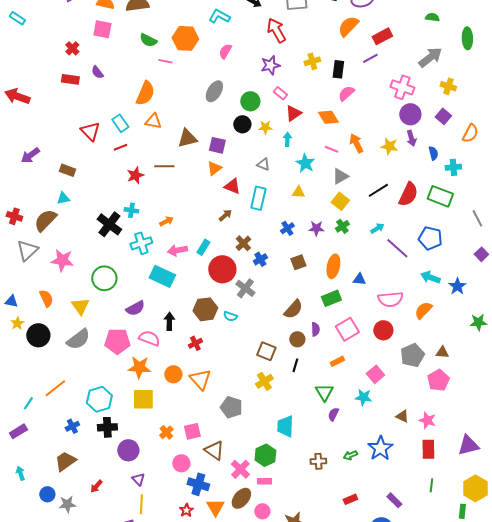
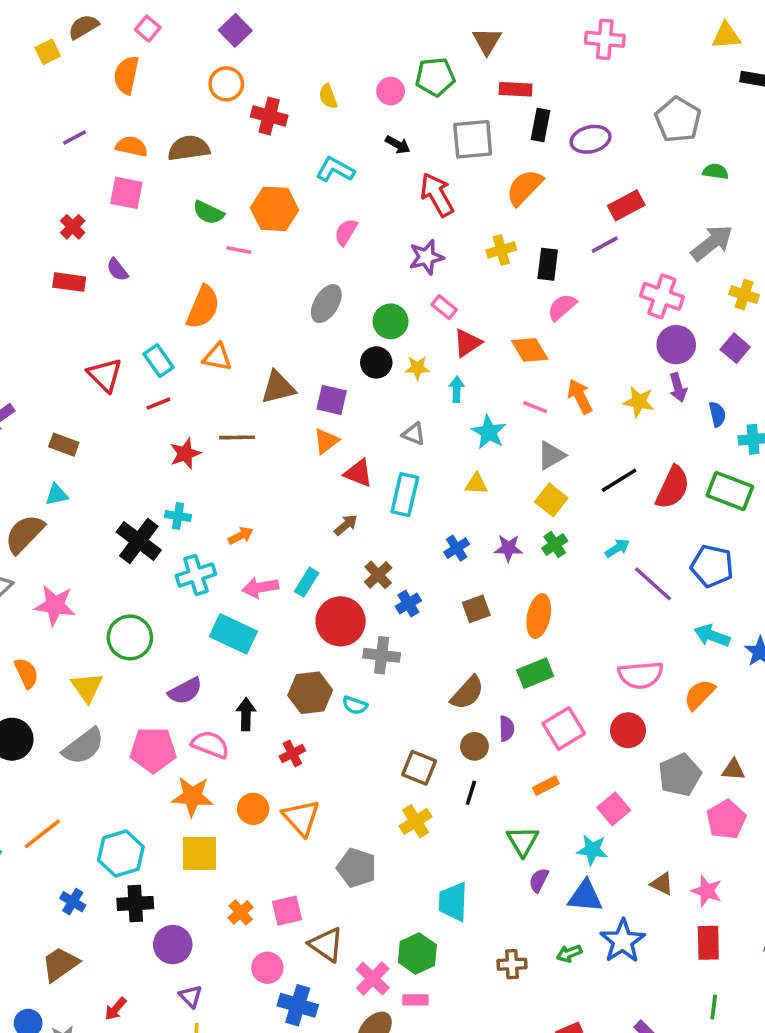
orange semicircle: (348, 26) -> (524, 187), moved
blue triangle: (359, 279) -> (585, 896), moved, size x1.5
gray cross: (245, 288) -> (382, 655), turned -30
blue cross: (72, 426) -> (73, 902), turned -32

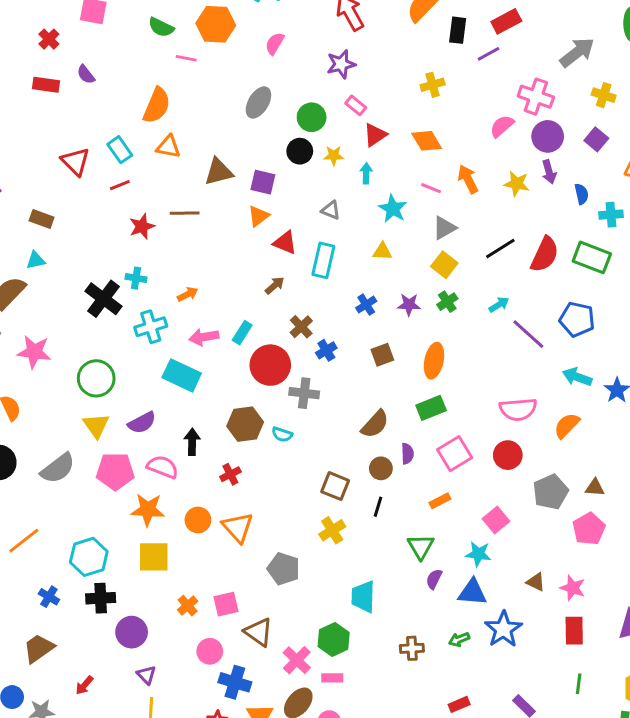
yellow cross: (501, 250) -> (433, 85), moved
black rectangle: (548, 264) -> (458, 30), moved
pink semicircle: (562, 307) -> (502, 126), moved
yellow triangle: (87, 687) -> (96, 426), moved

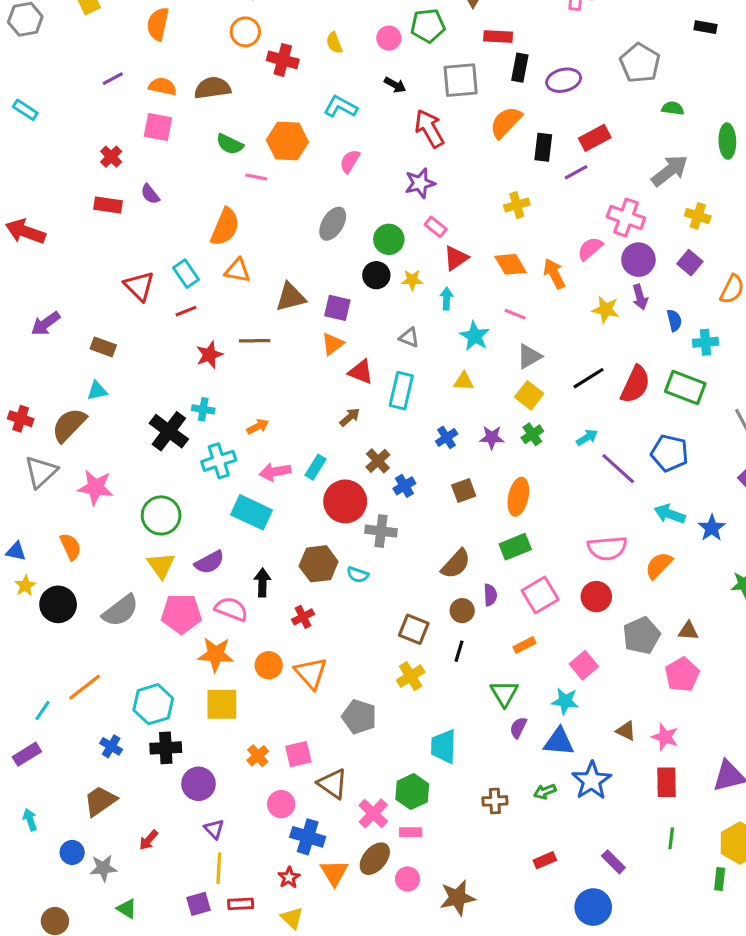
orange arrow: (468, 179) -> (554, 274), moved

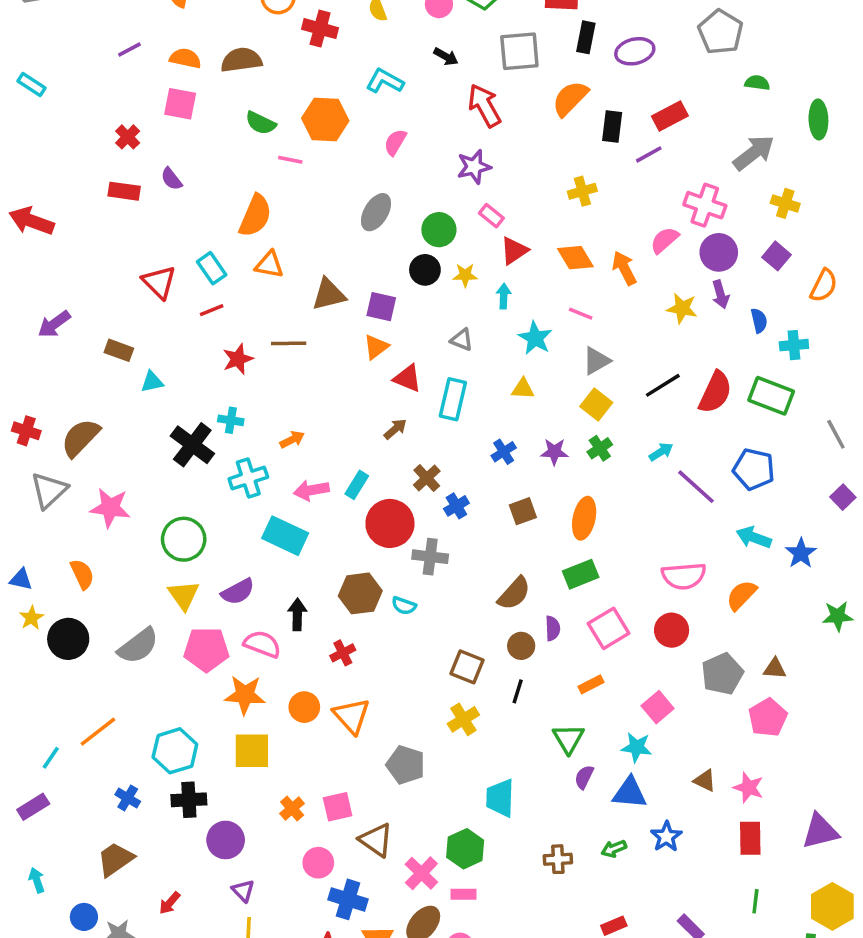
cyan triangle: (97, 391) -> (152, 382), moved
blue star: (592, 781) -> (666, 836), size x0.7

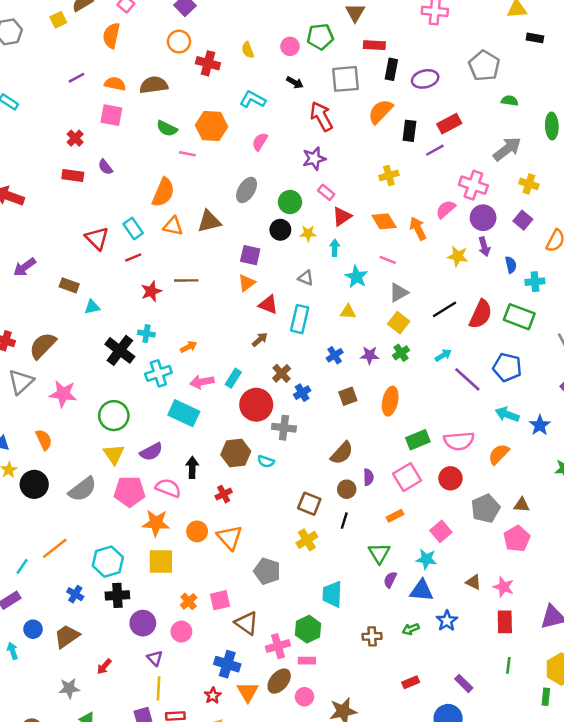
brown triangle: (329, 294) -> (209, 221), moved
green rectangle: (581, 574) -> (418, 440), moved
pink circle: (318, 863) -> (181, 632), moved
pink cross: (421, 873) -> (278, 646), turned 30
blue circle: (84, 917) -> (33, 629), moved

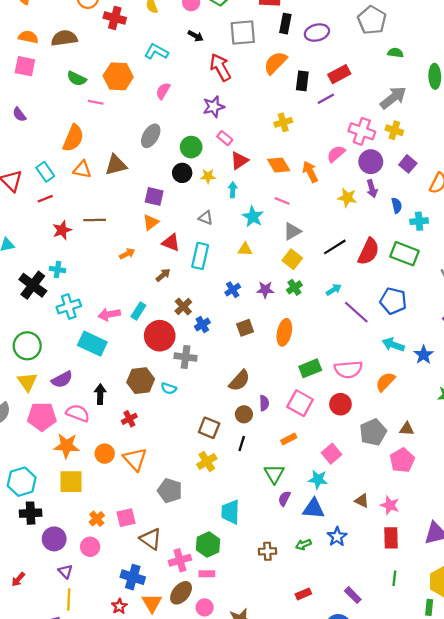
yellow cross: (529, 184) -> (394, 130), moved
orange arrow: (189, 347) -> (127, 254), moved
pink square: (407, 477) -> (300, 403), turned -30

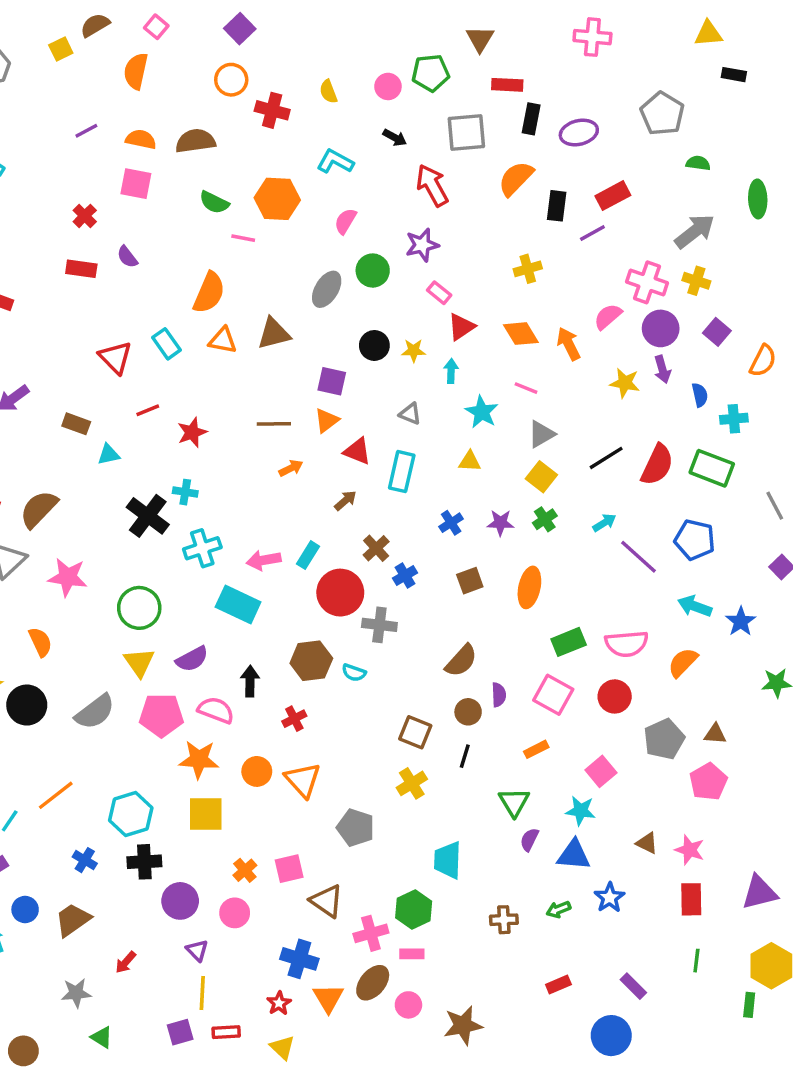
green circle: (191, 147) -> (373, 271), moved
red line: (45, 199) -> (148, 410), moved
brown line: (95, 220) -> (274, 424), moved

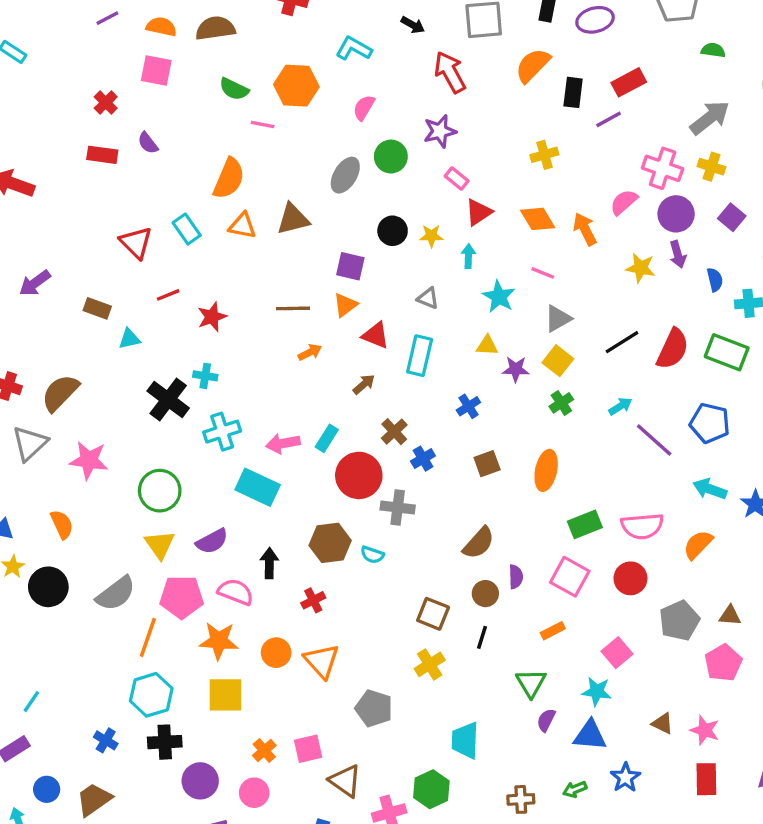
purple star: (500, 523) -> (516, 369), moved
orange line: (56, 795) -> (148, 637), moved, turned -33

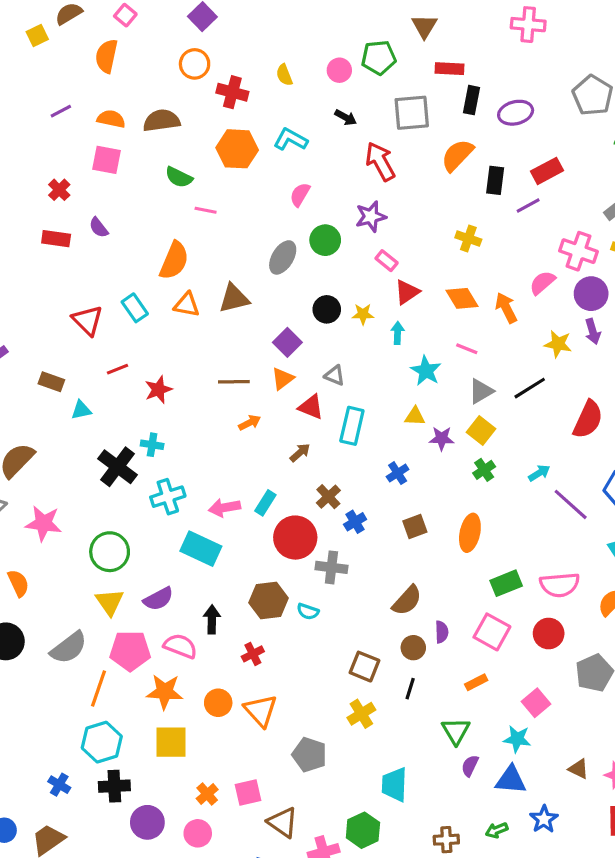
orange hexagon: (296, 86) -> (237, 149), moved
yellow cross: (544, 155) -> (468, 239), turned 35
purple square: (350, 266) -> (287, 342), turned 32
gray triangle: (428, 298) -> (335, 375), moved
black line: (622, 342) -> (530, 388), moved

